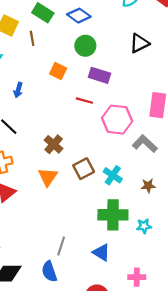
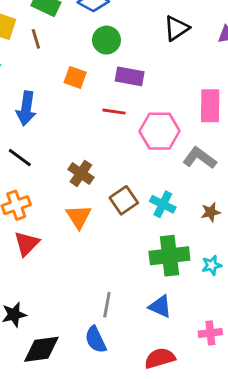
blue arrow: (18, 90) -> (26, 108), size x1.6

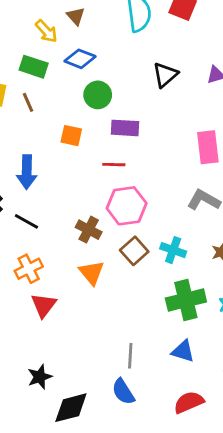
pink hexagon: (159, 131) -> (127, 206), moved

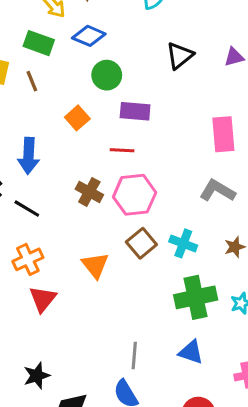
orange square: (71, 136) -> (77, 118), turned 35
brown cross: (89, 230) -> (89, 192), moved

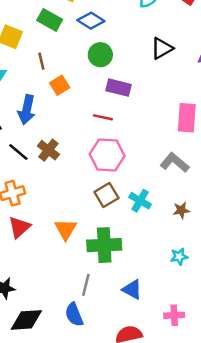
brown line: (32, 81) -> (41, 61), moved
orange square: (77, 118) -> (60, 85), moved
brown cross: (89, 192) -> (48, 150), moved
orange triangle: (95, 265) -> (66, 229), moved
green cross: (196, 297) -> (104, 245), moved

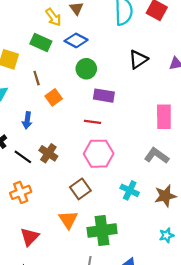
blue arrow: (27, 110) -> (27, 120), size x0.7
brown square: (106, 195) -> (80, 189), moved
brown star: (181, 210) -> (165, 196), size x1.5
red triangle: (19, 227) -> (30, 237), moved

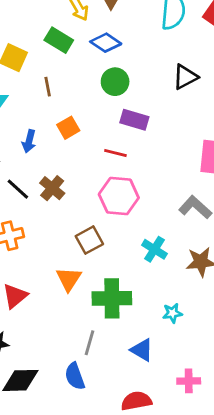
orange square: (54, 97) -> (68, 128), moved
cyan star: (167, 235) -> (172, 313), moved

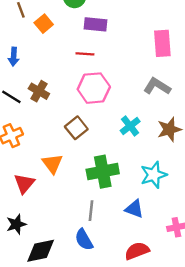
orange square: (68, 128) -> (44, 24), moved
cyan cross: (154, 249) -> (130, 126), turned 30
orange triangle: (69, 279) -> (52, 164), moved
cyan star: (172, 313) -> (154, 175), size x1.6

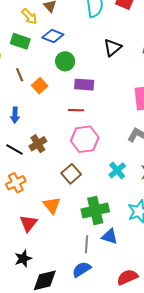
brown cross: (39, 91) -> (38, 144), turned 30
blue triangle: (134, 209) -> (110, 236), moved
blue semicircle: (84, 240) -> (82, 269), turned 90

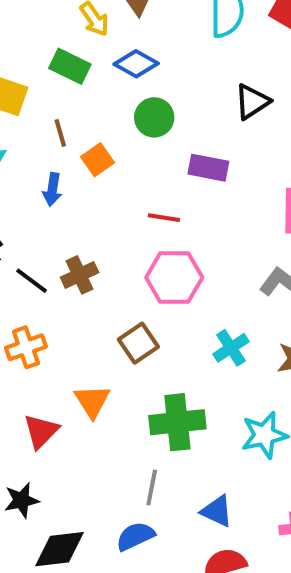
purple rectangle: (84, 85) -> (208, 168), moved
blue arrow: (15, 115) -> (52, 190), moved
blue triangle: (110, 236) -> (217, 511), moved

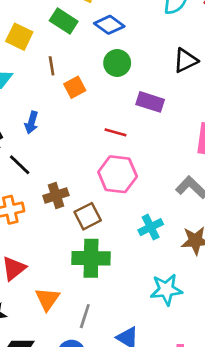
blue arrow: (52, 190) -> (32, 123), moved
brown cross: (80, 275) -> (56, 195), moved
orange triangle: (92, 401) -> (47, 299), moved
green cross: (177, 422) -> (91, 258), moved

